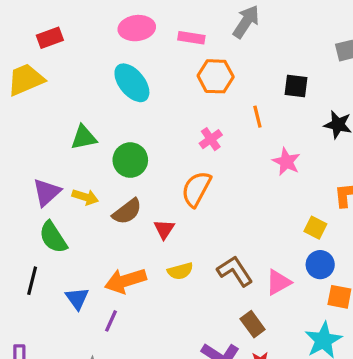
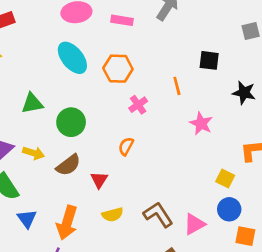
orange hexagon: (216, 76) -> (118, 69), moved
orange semicircle: (196, 189) -> (126, 146), size x0.6
orange arrow: (125, 281) -> (67, 223), turned -56
blue triangle: (77, 298) -> (27, 219), moved

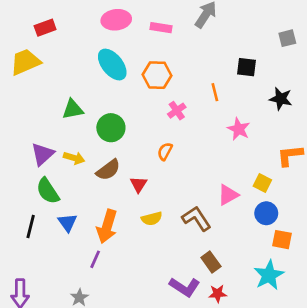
pink triangle: (194, 224) -> (228, 195), moved

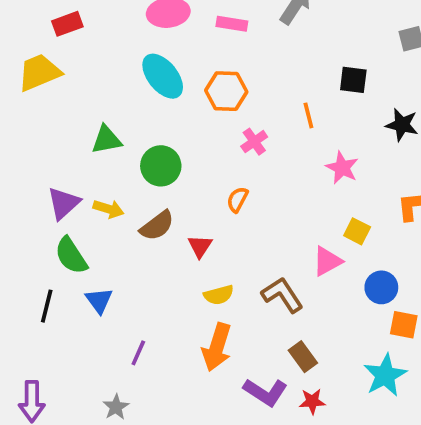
yellow square: (262, 183) -> (357, 231), moved
orange arrow: (107, 226) -> (217, 347), moved

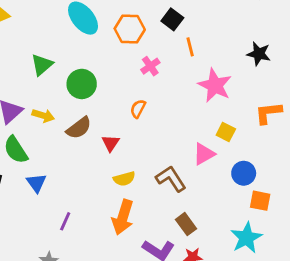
black square: (353, 80) -> (172, 19), moved, turned 30
green triangle: (107, 140) -> (42, 65), turned -30
pink star: (342, 168) -> (215, 85), size x1.4

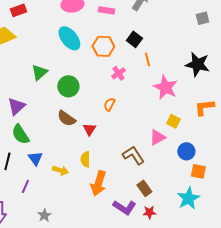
black star: (259, 54) -> (197, 64), size x1.4
yellow arrow: (43, 116) -> (60, 170), moved
brown semicircle: (79, 128) -> (66, 118), turned 72
yellow semicircle: (124, 179) -> (85, 159), moved, turned 105
purple line: (65, 221) -> (25, 186), moved

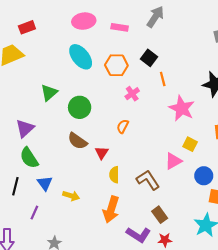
yellow semicircle: (85, 159) -> (114, 175), moved

